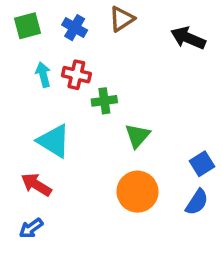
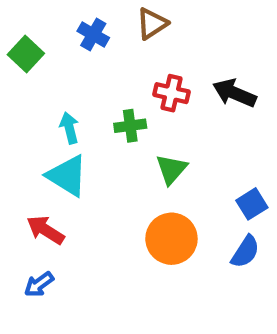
green square: (28, 26) -> (26, 54), moved, turned -32
black arrow: (188, 38) -> (234, 93), moved
cyan arrow: (43, 75) -> (69, 128), moved
red cross: (76, 75) -> (171, 93), moved

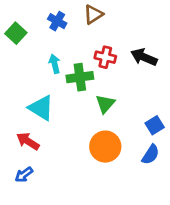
green cross: (130, 126) -> (80, 77), size x1.4
cyan arrow: (69, 128) -> (55, 64), moved

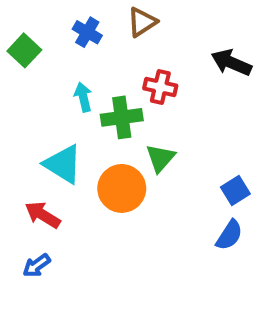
black arrow: (144, 57) -> (231, 63), moved
orange circle: (105, 147) -> (122, 188), moved

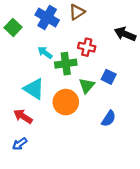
blue cross: (87, 32) -> (47, 18), size x1.5
cyan arrow: (83, 97) -> (45, 53), turned -40
blue square: (235, 190) -> (109, 77), moved, turned -32
blue semicircle: (229, 235) -> (109, 119), moved

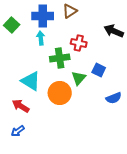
blue cross: (47, 18) -> (43, 16), turned -30
cyan arrow: (45, 53) -> (41, 38), moved, turned 48
blue semicircle: (109, 119) -> (114, 98), moved, turned 35

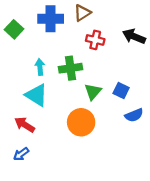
cyan arrow: (41, 38) -> (40, 67), moved
red cross: (79, 43) -> (95, 40), moved
blue square: (99, 70) -> (121, 90), moved
orange circle: (60, 93) -> (81, 122), moved

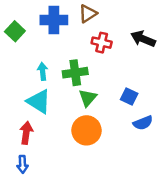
green triangle: (93, 92) -> (88, 98), moved
red arrow: (25, 125) -> (26, 133), turned 66
blue arrow: (21, 154) -> (22, 164), turned -56

